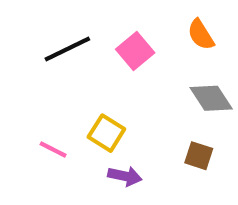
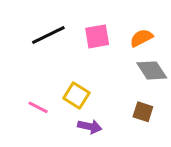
orange semicircle: (201, 35) -> (141, 38), moved, turned 95
pink square: (135, 51) -> (97, 36), turned 30

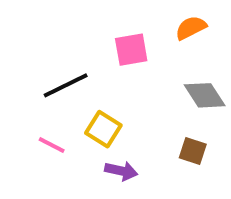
black line: (48, 35) -> (66, 85), moved
orange semicircle: (141, 38) -> (191, 28), moved

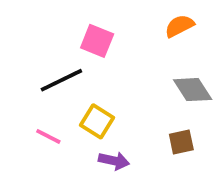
pink square: (131, 50) -> (97, 41), moved, turned 32
brown square: (193, 151) -> (181, 142), turned -30

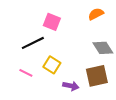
brown square: (181, 142) -> (97, 76), size x1.6
purple arrow: (114, 161) -> (71, 86), moved

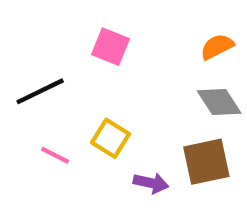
orange semicircle: (96, 14) -> (217, 47), moved
black line: (33, 43) -> (40, 91), moved

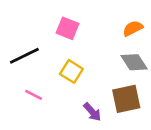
yellow square: (110, 138) -> (71, 71), moved
purple arrow: (151, 183) -> (92, 112), turned 36

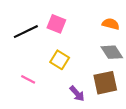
orange semicircle: (133, 28) -> (111, 24), turned 42
black line: (24, 56) -> (26, 32), moved

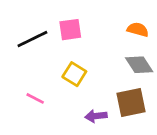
pink square: (56, 24) -> (70, 30), turned -30
purple arrow: (77, 94) -> (96, 116), turned 126

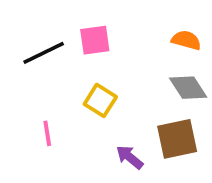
pink line: (35, 98) -> (47, 133), turned 54
purple arrow: (96, 116) -> (130, 157), turned 45

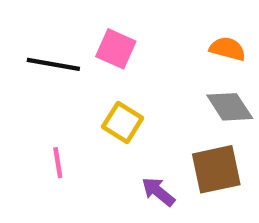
pink square: (95, 40) -> (116, 49), turned 32
black line: (44, 53) -> (53, 64), turned 36

